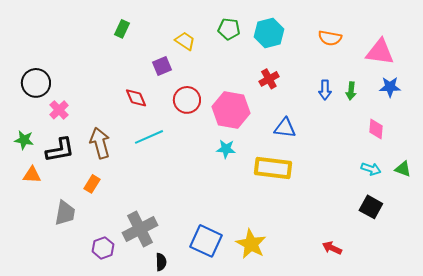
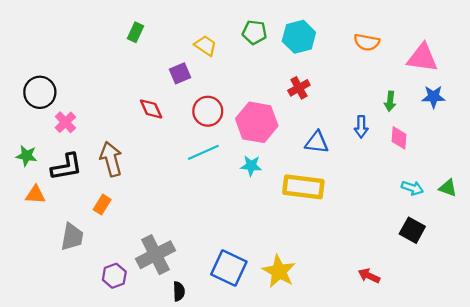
blue arrow: (325, 90) -> (361, 127), moved
pink diamond: (376, 129) -> (399, 138), moved
cyan line: (149, 137) -> (203, 152), moved

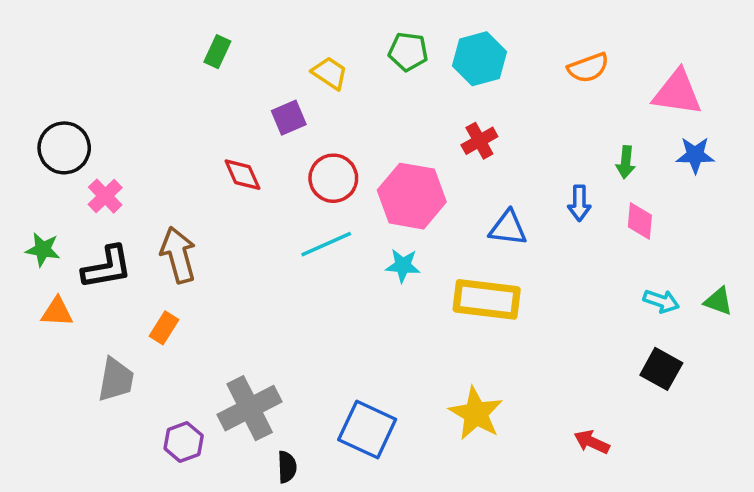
orange semicircle: (367, 42) -> (588, 68), turned -30
yellow star: (279, 271) -> (476, 413), moved

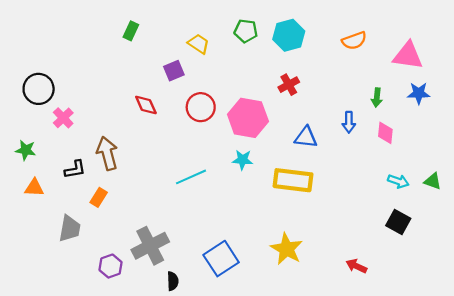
cyan line: (326, 244) -> (191, 177), moved
black L-shape: (107, 267) -> (75, 169), moved, size x0.7
blue square: (367, 430) -> (221, 259), turned 32

